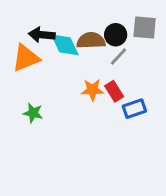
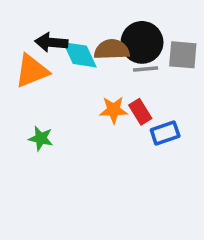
gray square: (145, 27) -> (183, 55), moved
black circle: (116, 35) -> (142, 42), size x1.5
gray line: (119, 56) -> (146, 69), turned 42

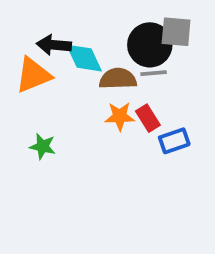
brown semicircle: (112, 50) -> (118, 79), moved
gray square: (183, 55) -> (176, 32), moved

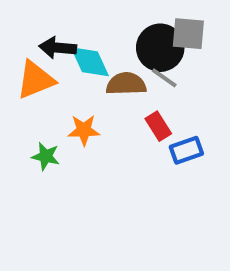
gray line: (154, 73) -> (164, 78), turned 40
orange star: (120, 116) -> (84, 130), moved

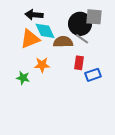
black arrow: (58, 48) -> (34, 15), moved
orange triangle: (36, 80) -> (30, 39), moved
red rectangle: (158, 126) -> (79, 63), turned 40

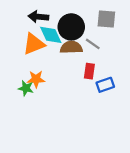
black circle: (80, 24) -> (71, 27), moved
orange star: (42, 65) -> (36, 79), moved

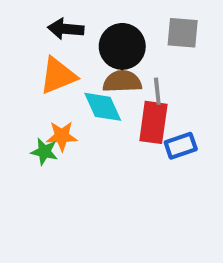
cyan diamond: (51, 35) -> (103, 107), moved
gray line: (93, 44) -> (157, 91), moved, turned 49
red rectangle: (89, 71) -> (153, 122), size x1.5

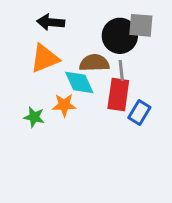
black circle: (122, 46) -> (120, 36), moved
orange star: (62, 136) -> (64, 105), moved
blue rectangle: (181, 146) -> (139, 113), turned -40

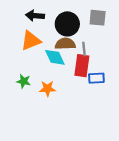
black circle: (120, 36) -> (67, 24), moved
orange star: (64, 105) -> (48, 89), moved
blue rectangle: (139, 113) -> (96, 78), turned 56

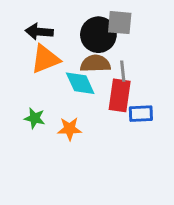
black arrow: (35, 16) -> (39, 32), moved
gray square: (98, 18) -> (120, 23), moved

